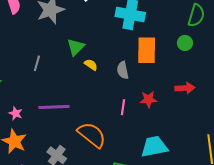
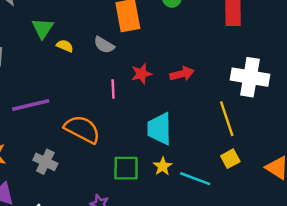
gray semicircle: (123, 70) -> (104, 45), turned -36
red arrow: (185, 88) -> (182, 74), moved
cyan trapezoid: (154, 147) -> (160, 129), turned -68

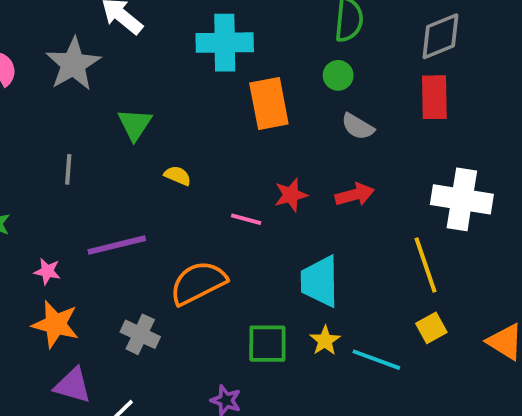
gray semicircle: (104, 45) -> (358, 127), moved
yellow semicircle: (65, 46) -> (178, 176), moved
pink line: (113, 89) -> (246, 219), turned -72
orange semicircle: (82, 129) -> (198, 283), turned -54

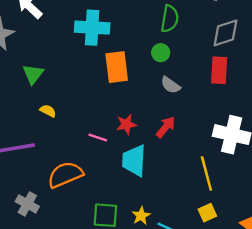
yellow semicircle: (178, 176) -> (48, 111), moved
red arrow: (355, 195) -> (166, 127), turned -40
cyan trapezoid: (320, 281) -> (134, 161), moved

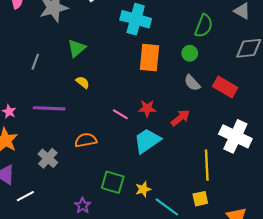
red rectangle: (219, 70) -> (225, 87), moved, turned -75
cyan trapezoid: (134, 161) -> (147, 141), turned 40
orange semicircle: (65, 175) -> (86, 140), size x0.7

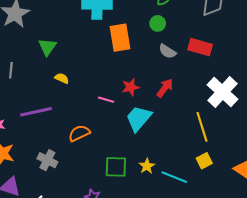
white cross: (235, 136) -> (223, 92), turned 32

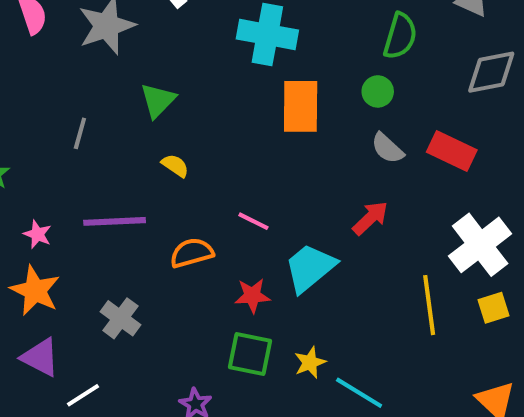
red star: (130, 87) -> (252, 296), moved
orange semicircle: (79, 133) -> (192, 253), moved
yellow square: (204, 161) -> (493, 308), moved

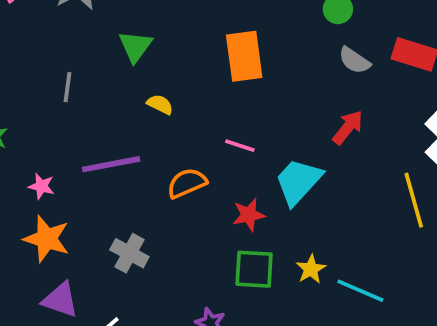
orange rectangle: (301, 106) -> (244, 56), moved

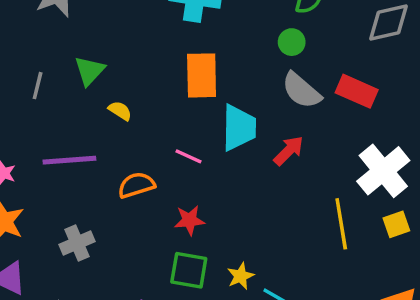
green triangle: (135, 46) -> (89, 71), moved
gray semicircle: (354, 60) -> (301, 90), size x1.4
cyan trapezoid: (298, 181) -> (239, 128), moved, turned 132
gray cross: (129, 253) -> (77, 243), turned 32

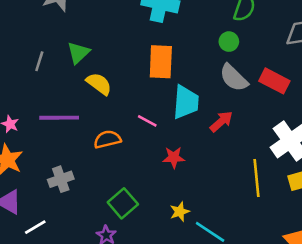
yellow semicircle: (120, 111) -> (99, 84), size x1.5
red star: (189, 220) -> (174, 157), moved
green square: (189, 270) -> (123, 203), moved, turned 36

